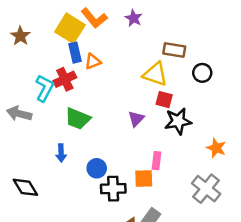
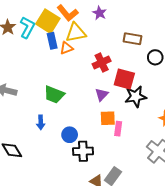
yellow triangle: (155, 74) -> (76, 33), moved, turned -30
red cross: (65, 79) -> (102, 63), moved
cyan L-shape: (45, 88) -> (27, 27), moved
red square: (164, 100) -> (124, 79), size x1.5
orange square: (144, 178) -> (108, 118), moved

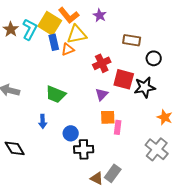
black star: (136, 97) -> (145, 87), moved

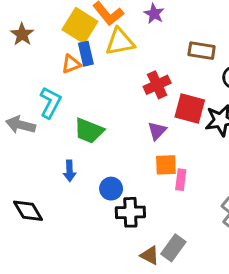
cyan L-shape: (30, 29) -> (50, 103), moved
orange triangle: (68, 49) -> (71, 64), moved

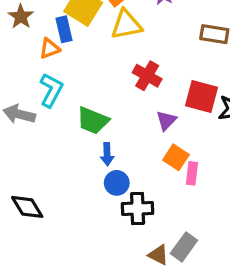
blue rectangle: (86, 54) -> (64, 29), moved
orange triangle: (71, 64) -> (50, 49), moved
red cross: (157, 85) -> (147, 76), moved, turned -35
orange square: (166, 165) -> (176, 157), turned 35
blue arrow: (70, 171) -> (107, 154), moved

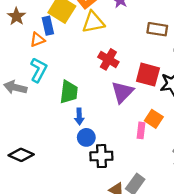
green trapezoid: (93, 121) -> (69, 92), turned -105
purple triangle: (166, 121) -> (122, 92), size x1.5
orange square: (176, 157) -> (154, 119), moved
black diamond: (27, 207) -> (21, 155), turned -35

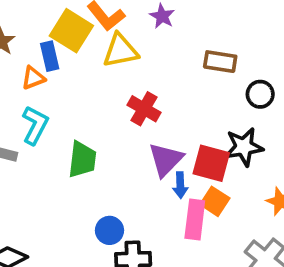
red square: (148, 75) -> (211, 163), moved
blue arrow: (79, 116) -> (180, 185), moved
pink rectangle: (141, 130) -> (195, 219), size x1.5

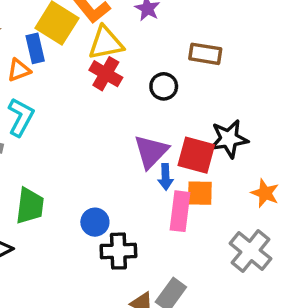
black circle: (260, 94) -> (164, 86), moved
red cross: (144, 109) -> (106, 74), moved
green trapezoid: (82, 160) -> (30, 206), moved
orange square: (215, 201) -> (200, 193), turned -32

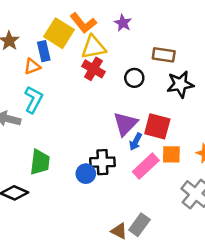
black star: (229, 139) -> (180, 84), moved
blue arrow: (166, 177) -> (136, 142), turned 30
orange square: (200, 193) -> (171, 154), moved
pink rectangle: (180, 211) -> (146, 166), turned 40
black cross: (118, 251) -> (102, 162), moved

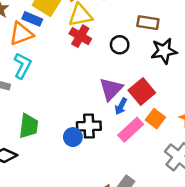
blue rectangle: (44, 51) -> (32, 19), turned -54
orange triangle: (32, 66) -> (21, 34), size x1.5
red square: (157, 126) -> (142, 92), turned 35
orange square: (171, 154) -> (155, 119), turned 36

